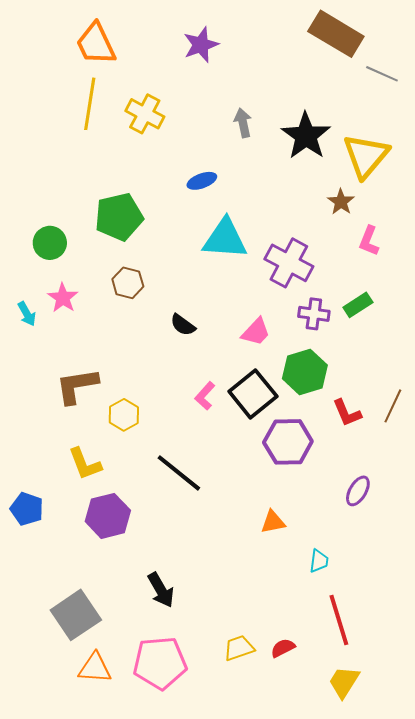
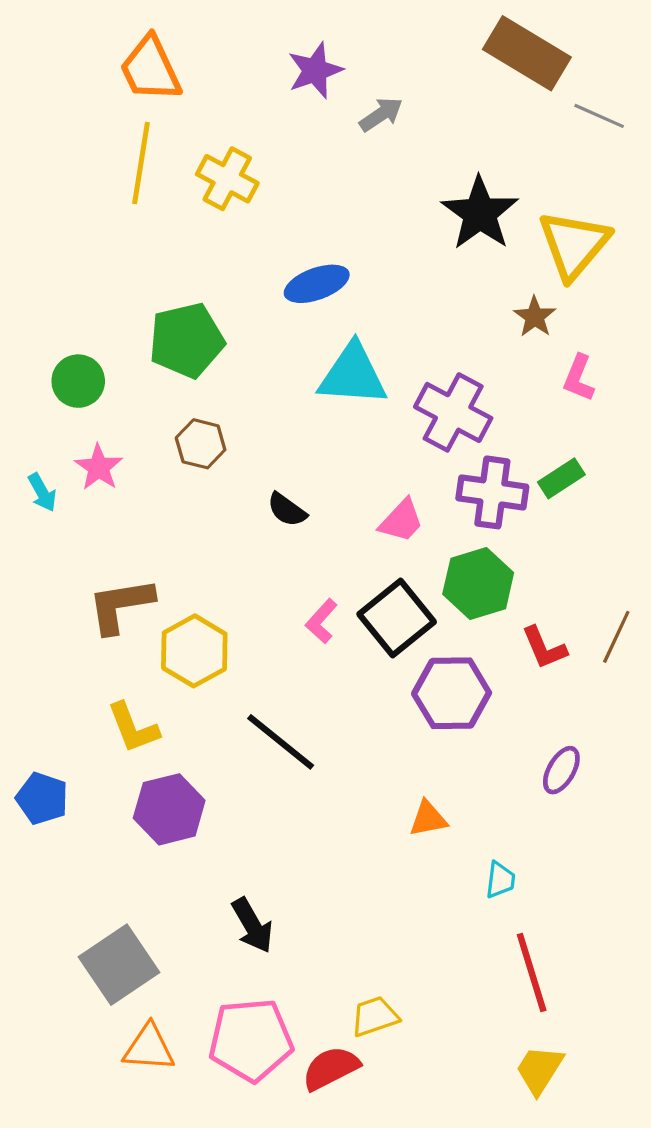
gray arrow: (243, 123) -> (381, 114), moved, turned 68
blue ellipse: (202, 181) -> (317, 284), size x1.4
purple cross: (314, 314) -> (492, 492), size x1.4
yellow hexagon: (124, 415) -> (194, 651), size x1.4
red semicircle: (283, 648) -> (331, 1068), moved, size x1.5

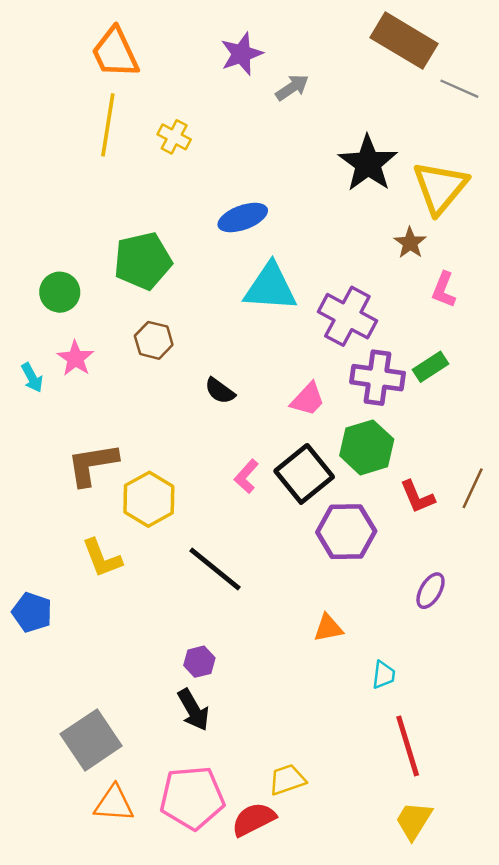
yellow cross: (227, 179) -> (174, 137), size x0.7
purple hexagon: (169, 809) -> (199, 662), moved, size x0.6

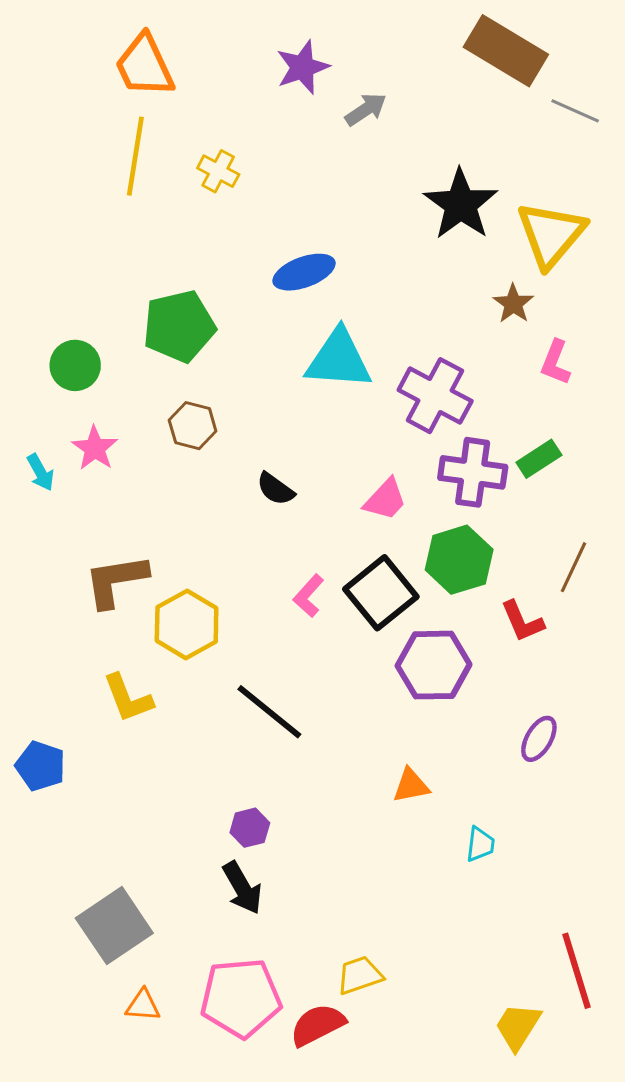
brown line: (473, 488) -> (574, 567), moved
red line: (408, 746) -> (577, 971), moved
orange triangle: (114, 804) -> (143, 1005), size x0.7

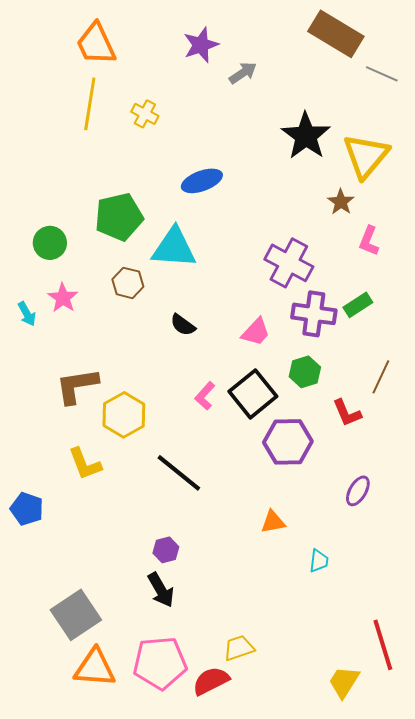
cyan triangle: (339, 359) -> (174, 248), moved
green hexagon: (459, 560) -> (305, 372), size x0.7
orange triangle: (143, 1005) -> (95, 668), size x1.8

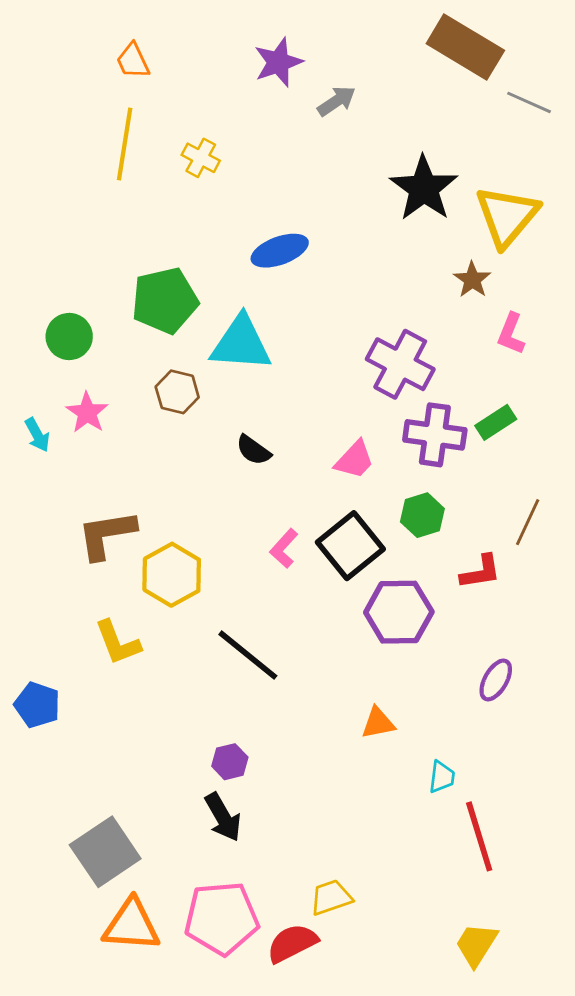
orange trapezoid: (96, 44) -> (133, 61), size x0.6
red L-shape: (347, 413) -> (481, 572), turned -76
red line: (383, 645) -> (479, 836), moved

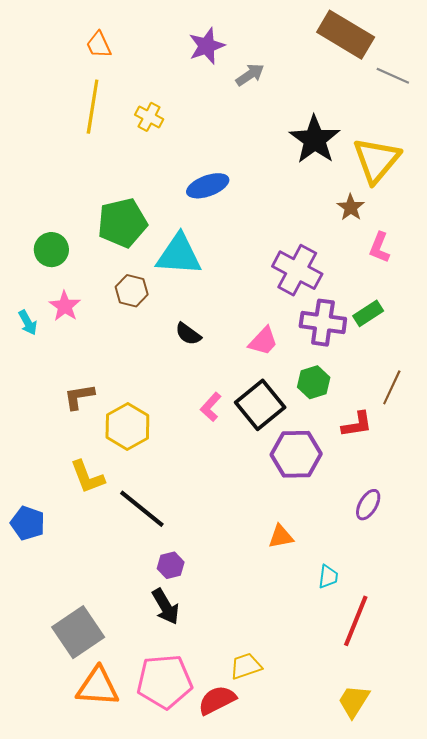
brown L-shape: (107, 535) -> (79, 397), size x0.7
black line: (248, 655) -> (142, 509), moved
red line: (479, 836) -> (356, 621), turned 39

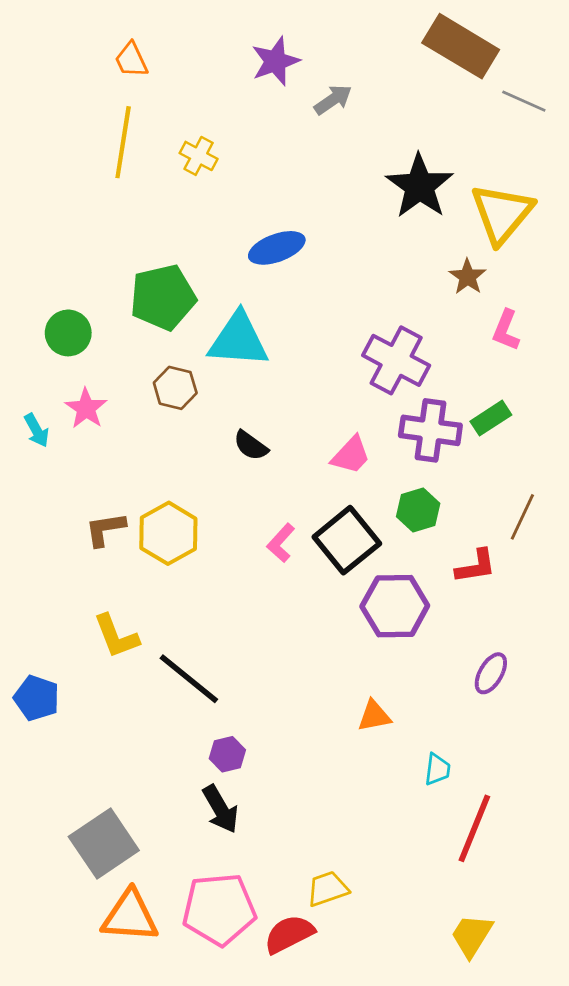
yellow hexagon: (127, 426) -> (168, 533), moved

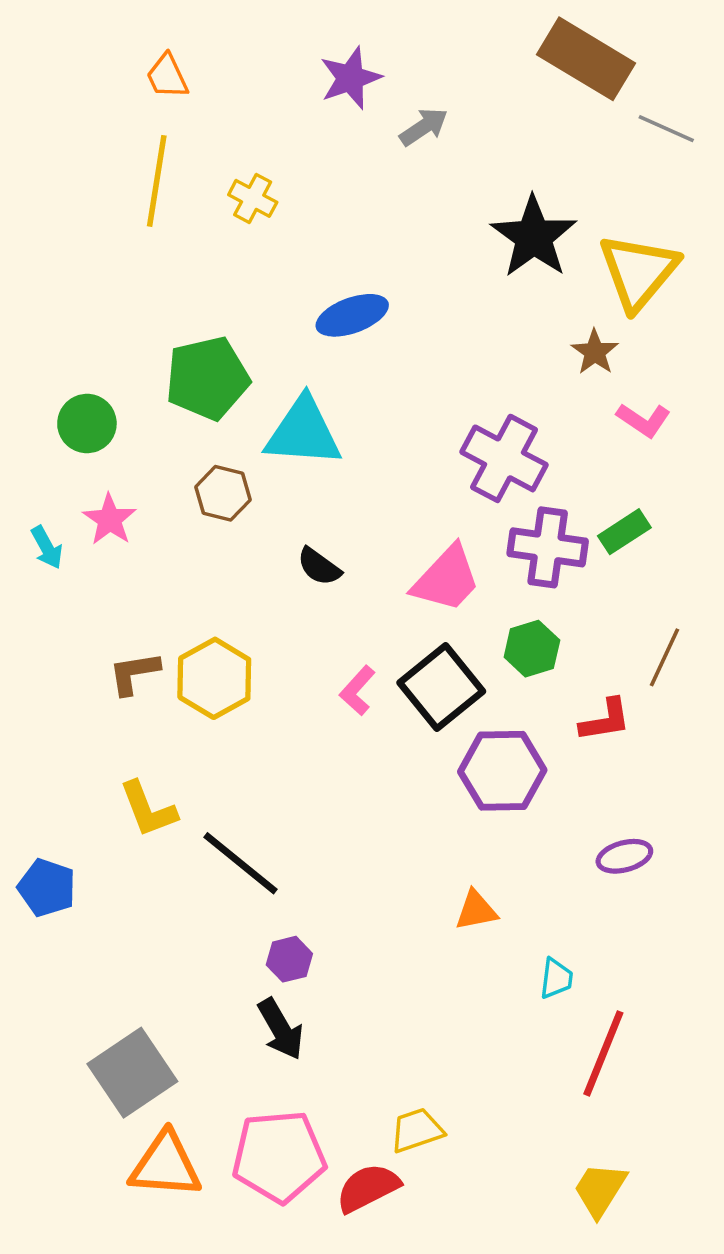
pink L-shape: (506, 330) -> (644, 420), turned -78
pink trapezoid: (351, 455) -> (446, 579), size x1.4
purple ellipse: (491, 673) -> (624, 856), turned 45

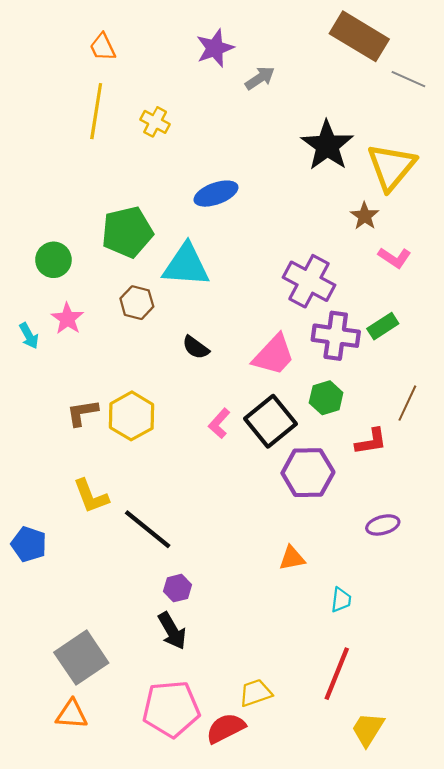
red line: (603, 1053) -> (337, 674), moved
orange triangle: (165, 1165) -> (72, 714), moved, size x0.7

